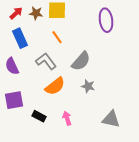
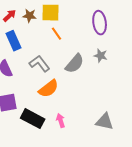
orange line: (57, 37) -> (57, 34), moved
gray star: (88, 86) -> (101, 56), moved
black rectangle: (39, 116) -> (33, 119), size x1.6

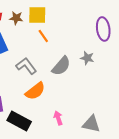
purple ellipse: (100, 23) -> (103, 29), moved
pink arrow: (61, 121) -> (58, 118), moved

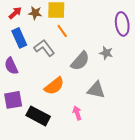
gray L-shape: (26, 66) -> (44, 48), moved
gray triangle: (91, 124) -> (96, 90), moved

